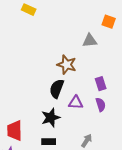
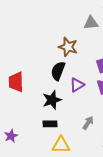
purple triangle: (76, 103) -> (77, 85), turned -35
red trapezoid: (15, 131) -> (16, 82), moved

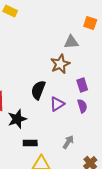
brown star: (68, 47) -> (60, 64), moved, turned 30
black star: (52, 100) -> (17, 119), moved

